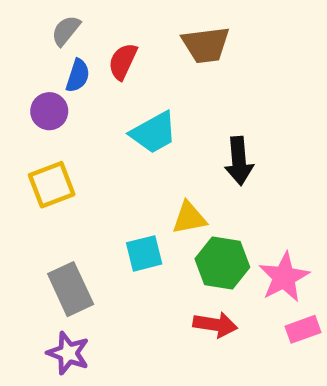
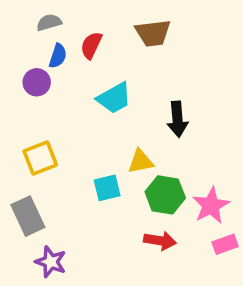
gray semicircle: (66, 31) -> (49, 22), turned 35
yellow square: (52, 185) -> (40, 158), moved
gray rectangle: (71, 289) -> (28, 216), moved

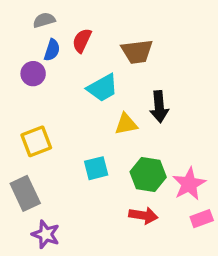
brown trapezoid: (153, 33) -> (137, 52), moved
yellow triangle: (141, 161) -> (126, 124), moved

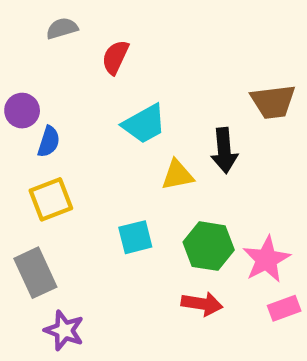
blue semicircle: (52, 50) -> (49, 142), moved
brown trapezoid: (137, 52) -> (273, 102), moved
purple circle: (33, 74) -> (22, 111), moved

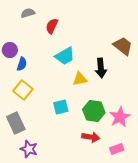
brown trapezoid: (273, 102) -> (123, 46), turned -135
yellow square: (51, 199) -> (23, 90), turned -30
pink rectangle: (284, 308) -> (117, 149), moved

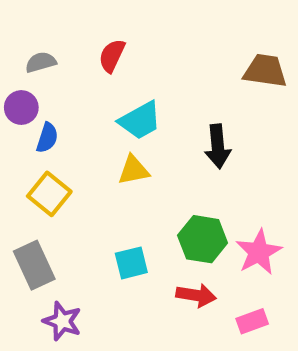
gray semicircle: (28, 13) -> (41, 62), moved
brown trapezoid: (123, 46) -> (265, 71), moved, turned -30
yellow triangle: (80, 79) -> (134, 170), moved
cyan square: (61, 107) -> (131, 263), moved

